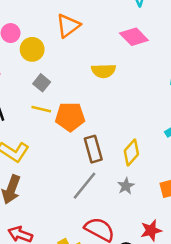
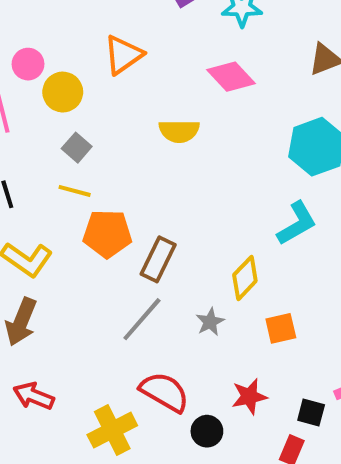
orange pentagon: (70, 117) -> (107, 234), moved
brown rectangle: (93, 149) -> (158, 259), turned 40
yellow diamond: (131, 152) -> (245, 278), moved

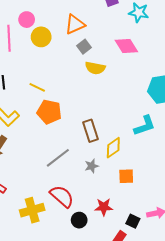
gray square: (77, 148) -> (84, 47), moved
brown rectangle: (158, 259) -> (91, 131), moved, turned -55

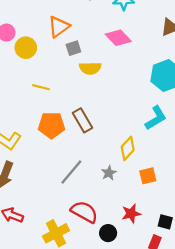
gray square: (84, 47) -> (73, 48), turned 32
yellow line: (37, 87) -> (41, 87), moved
brown rectangle: (91, 131) -> (82, 120), moved

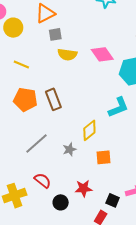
pink diamond: (118, 38) -> (102, 54), moved
red semicircle: (84, 212) -> (43, 180), size x0.7

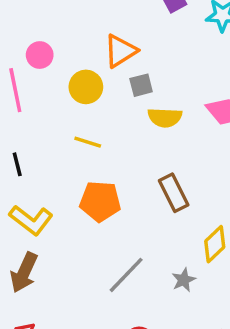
yellow circle: (13, 28) -> (86, 87), moved
brown rectangle: (53, 99) -> (174, 193), moved

